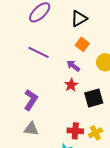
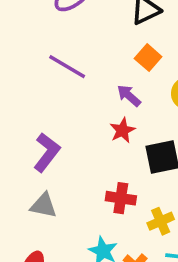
red cross: (75, 131) -> (121, 198), moved

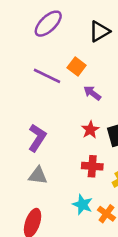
orange square: (148, 58) -> (77, 66), moved
red star: (122, 130) -> (90, 130), moved

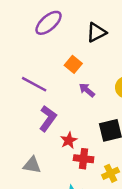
purple line: (47, 76) -> (34, 84), moved
red star: (90, 130) -> (69, 140), moved
purple L-shape: (37, 138) -> (48, 118), moved

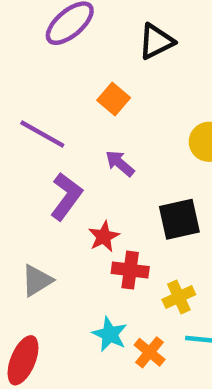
purple arrow: (87, 90) -> (120, 163), moved
gray triangle: (32, 165) -> (37, 280), turned -42

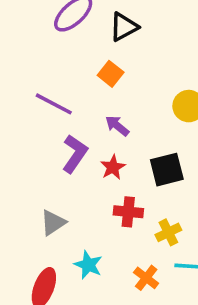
black triangle: (156, 42) -> (124, 27), moved
red star: (104, 237) -> (113, 167), moved
cyan star: (110, 334) -> (88, 265), moved

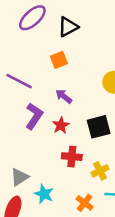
orange square: (111, 74) -> (59, 60), turned 30
gray triangle: (53, 223) -> (19, 177), moved

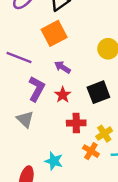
orange square: (59, 60) -> (54, 33), size x1.5
gray triangle: (19, 177) -> (25, 119), moved, turned -36
orange cross: (85, 203) -> (91, 151), moved

